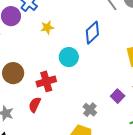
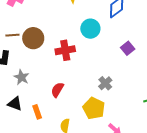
purple square: (118, 96) -> (128, 48), moved
red semicircle: (35, 105) -> (57, 90), moved

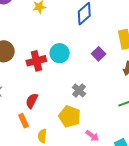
cyan circle: (90, 29) -> (60, 53), moved
orange rectangle: (37, 112) -> (23, 121), moved

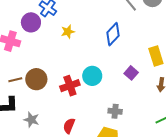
gray cross: (79, 91) -> (115, 111), turned -32

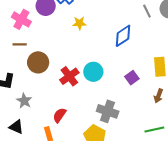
brown line: (15, 80) -> (20, 44), moved
red cross: (70, 86) -> (69, 76), turned -30
gray cross: (115, 111) -> (108, 111), size x1.5

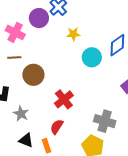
cyan circle: (93, 72) -> (92, 57), moved
red cross: (69, 76) -> (64, 99), moved
black triangle: (16, 127) -> (26, 140), moved

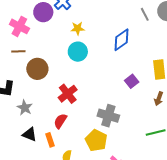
cyan circle: (92, 57) -> (78, 52), moved

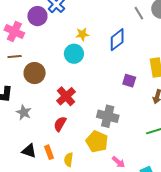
yellow star: (78, 28) -> (82, 34), moved
purple square: (132, 81) -> (129, 81), turned -32
black triangle: (29, 134) -> (29, 151), moved
orange rectangle: (50, 140) -> (49, 152), moved

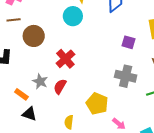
gray star: (24, 112) -> (40, 81), moved
gray cross: (108, 116) -> (126, 76), moved
orange rectangle: (49, 152) -> (21, 94), moved, turned -32

